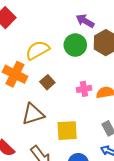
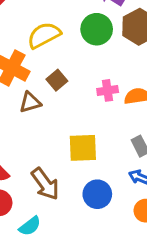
brown triangle: (33, 114) -> (30, 102), moved, size x0.7

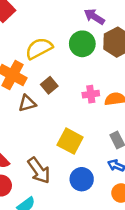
yellow square: (83, 148) -> (70, 141), turned 30

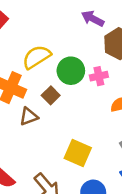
green circle: (82, 44) -> (71, 71), moved
pink cross: (91, 94) -> (99, 76), moved

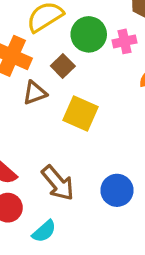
yellow square: (78, 153) -> (81, 114), moved

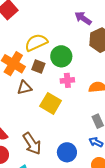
pink cross: (125, 41) -> (67, 80), moved
brown square: (63, 66) -> (38, 67), moved, turned -32

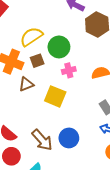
brown square: (38, 67) -> (37, 61), turned -32
blue circle: (67, 152) -> (69, 138), moved

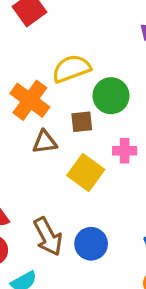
brown square: (37, 61) -> (82, 122), moved
pink cross: (69, 70) -> (125, 151), moved

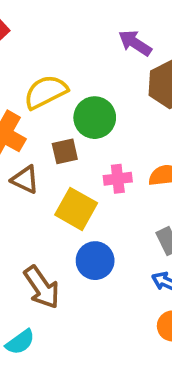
brown triangle: (45, 142) -> (25, 180), turned 40
blue circle: (91, 244) -> (95, 261), moved

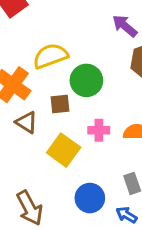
blue circle: (95, 261) -> (90, 198), moved

